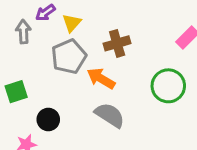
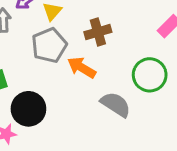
gray semicircle: (110, 115) -> (116, 104), moved
black circle: (48, 119) -> (28, 109), size x1.5

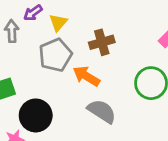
gray semicircle: (116, 104) -> (102, 111), moved

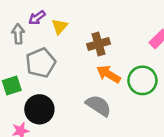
gray pentagon: (55, 55) -> (41, 63), moved
orange arrow: (86, 76) -> (109, 74), moved

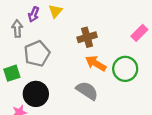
purple arrow: (37, 18) -> (34, 14), turned -32
yellow triangle: (60, 26) -> (55, 11), moved

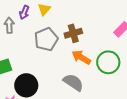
gray pentagon: (37, 54) -> (46, 39), moved

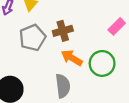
gray semicircle: (73, 82) -> (63, 86), turned 50

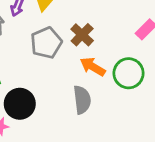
brown cross: (63, 31) -> (82, 35), turned -30

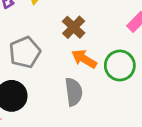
gray pentagon: (46, 43) -> (25, 52), moved

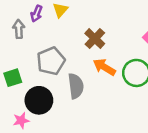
gray semicircle: (74, 92) -> (76, 86), moved

